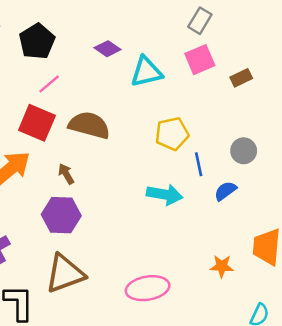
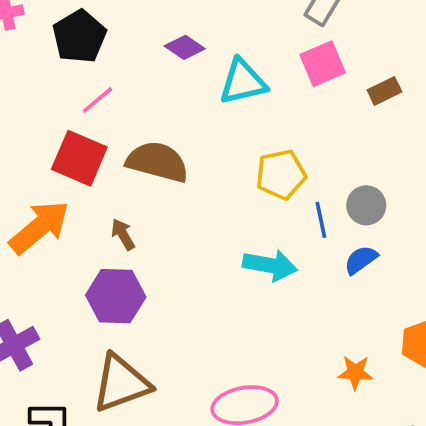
gray circle: (244, 151) -> (366, 205), moved

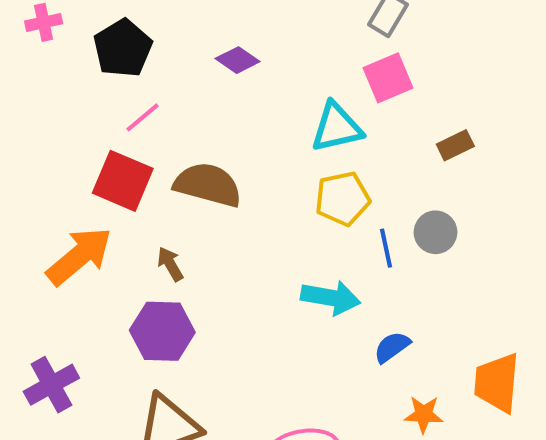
cyan triangle: (243, 82) -> (337, 127), moved
brown rectangle: (384, 91) -> (455, 145), moved
blue semicircle: (361, 260) -> (392, 347), moved

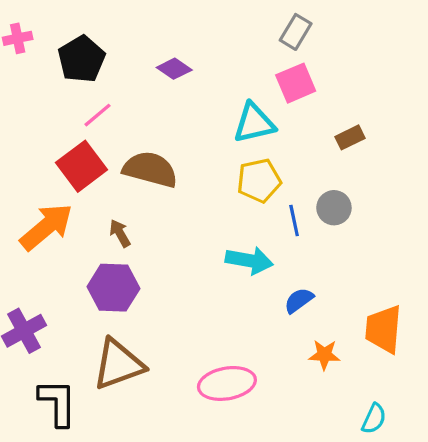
red square: (123, 181) -> (82, 166), turned 30

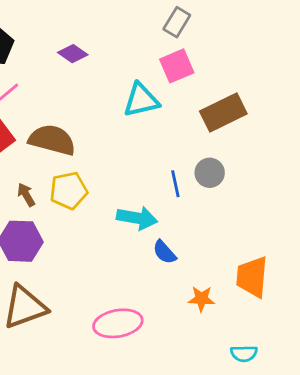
brown rectangle: (350, 137) -> (223, 113), size x1.8
yellow pentagon: (259, 181) -> (69, 191), moved
blue semicircle: (299, 300) -> (164, 252), moved, turned -96
cyan semicircle: (374, 419) -> (244, 354), turned 64

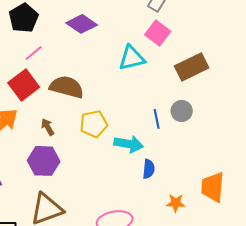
purple diamond: (73, 54) -> (82, 24), size x1.4
pink square: (177, 66) -> (158, 33), turned -30
yellow pentagon: (69, 191) -> (94, 124), moved
blue semicircle: (164, 252) -> (149, 169), turned -132

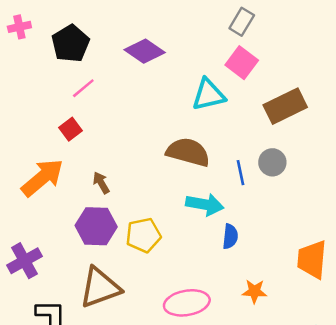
red square: (24, 85) -> (71, 129), size x0.6
brown semicircle: (67, 87) -> (188, 152), moved
yellow pentagon: (94, 124) -> (143, 235), moved
orange star: (176, 203) -> (254, 291), moved

